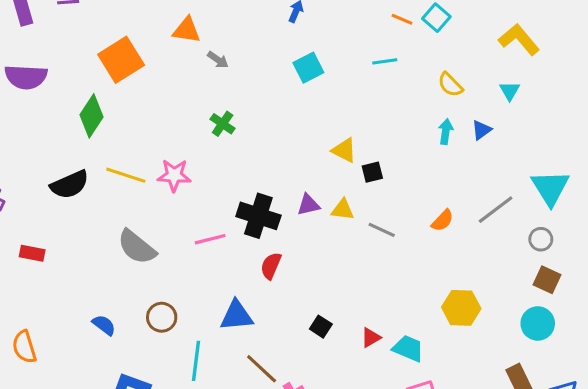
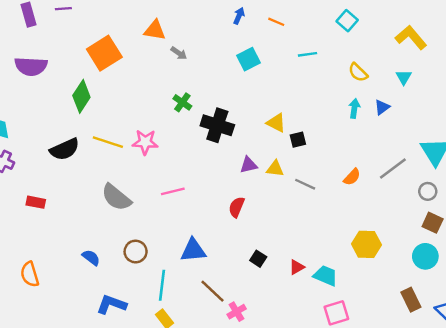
orange line: (402, 19) -> (276, 22), moved
black cross: (258, 216) -> (217, 125), moved
red semicircle: (271, 266) -> (237, 207), moved

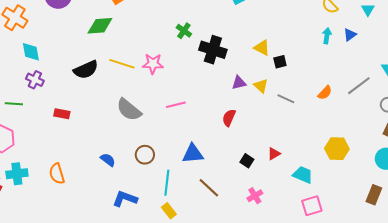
green diamond: (81, 96) -> (100, 26), turned 52
yellow triangle: (275, 169) -> (261, 86), turned 35
red triangle: (297, 267) -> (274, 154), moved
brown rectangle: (411, 300) -> (374, 195), turned 48
pink cross: (237, 312) -> (255, 196), moved

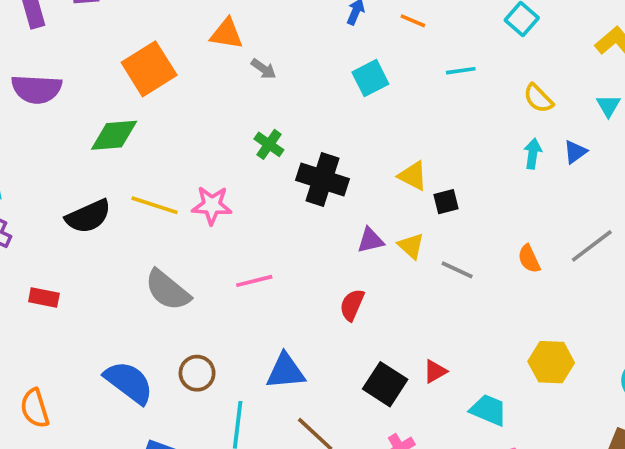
orange semicircle: (325, 93) -> (529, 259), turned 112
blue semicircle: (108, 160) -> (129, 382), size x1.8
black square: (247, 161) -> (385, 384), size x1.6

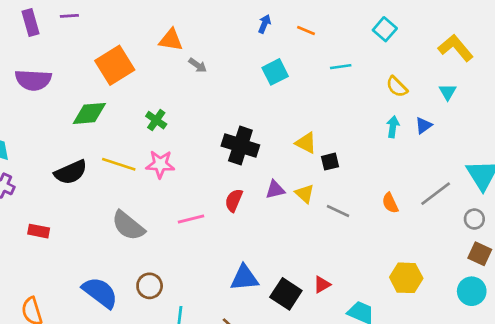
green cross: (269, 144) -> (156, 120), moved
red semicircle: (352, 305) -> (234, 200), moved
blue triangle: (286, 371) -> (244, 278), moved

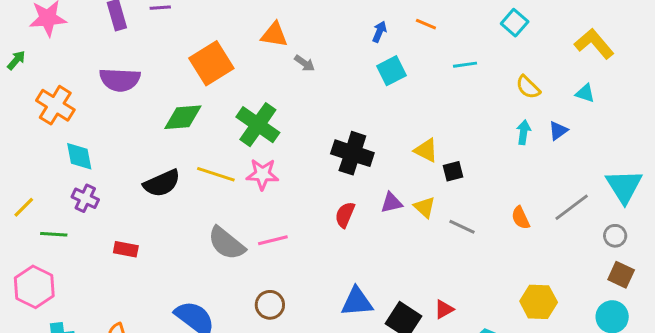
blue arrow: (265, 24) -> (379, 32), moved
cyan triangle: (448, 92) -> (585, 93), turned -42
green cross: (156, 120) -> (258, 125), size x1.8
pink line: (191, 219) -> (273, 240), moved
brown circle: (150, 286) -> (270, 305), moved

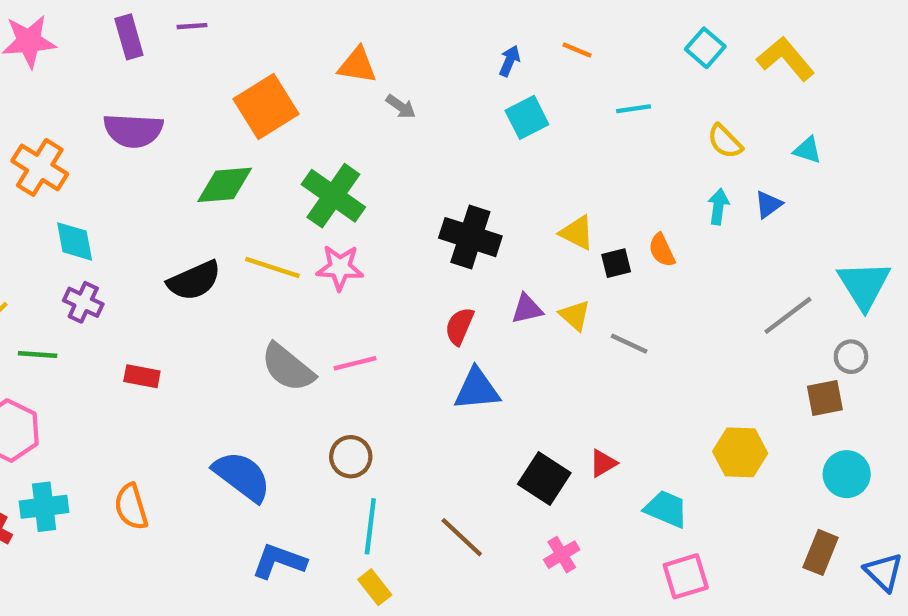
yellow L-shape: (594, 44) -> (786, 59), moved
orange semicircle: (521, 218) -> (662, 250), moved
brown square: (621, 275) -> (825, 398), moved, turned -36
blue triangle: (357, 302) -> (477, 389), moved

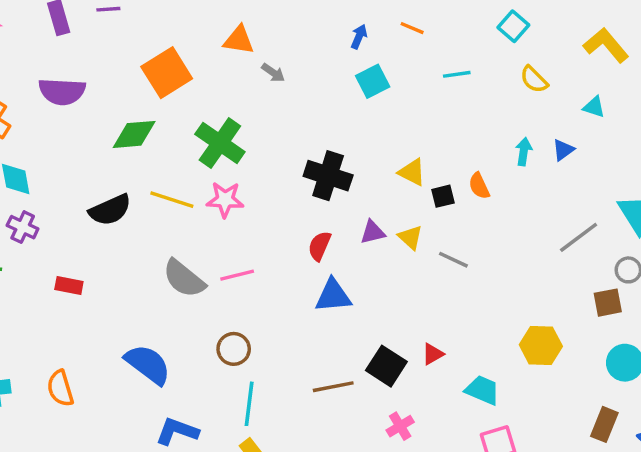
yellow L-shape: (786, 59) -> (606, 45), moved
yellow semicircle: (725, 141) -> (534, 80), moved
brown line: (462, 537) -> (333, 387), moved, turned -54

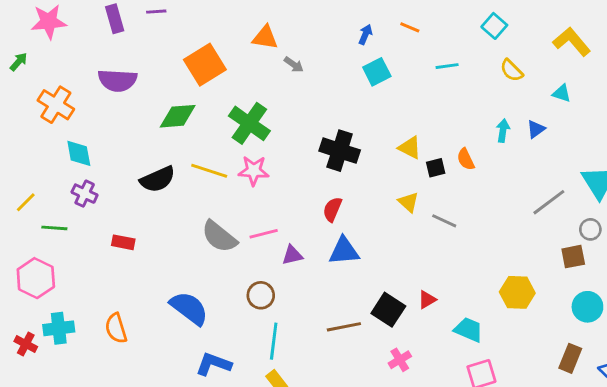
purple triangle: (373, 232) -> (292, 255), moved

